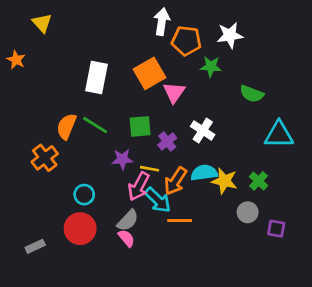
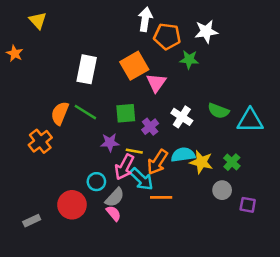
green semicircle: (252, 94) -> (218, 111), moved
cyan circle: (84, 195) -> (96, 182), moved

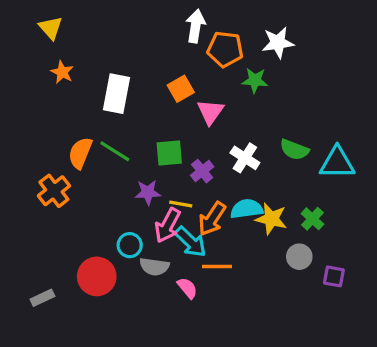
orange star: (15, 53) -> (62, 72), moved
orange square: (134, 66) -> (181, 89), size x0.7
gray semicircle: (115, 197) -> (154, 267), turned 55
pink semicircle: (113, 213) -> (187, 288), moved

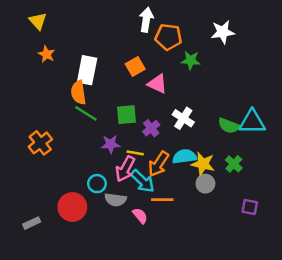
white star: (278, 43) -> (223, 32), moved
pink triangle: (210, 112) -> (157, 84), turned -40
green semicircle: (294, 150) -> (229, 126), moved
orange semicircle: (80, 153) -> (78, 92), moved, turned -30
gray circle: (299, 257) -> (205, 184), moved

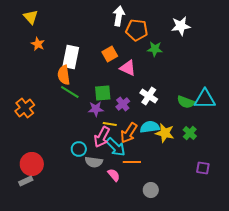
orange cross: (40, 143) -> (25, 108), moved
purple star: (111, 144) -> (96, 109), moved
gray circle: (205, 184) -> (151, 190), moved
red circle: (72, 207) -> (32, 164), moved

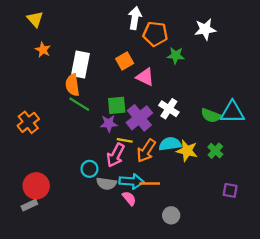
purple cross: (123, 104) -> (139, 118), size x1.6
cyan arrow: (116, 147) -> (131, 181), moved, turned -40

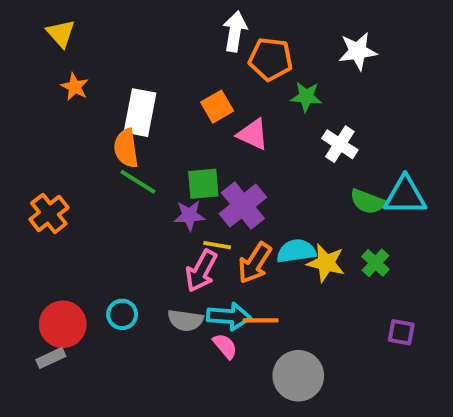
white cross: (169, 109) -> (340, 144), moved
cyan circle: (89, 169) -> (122, 314), moved
gray circle: (171, 215) -> (298, 376), size x1.6

